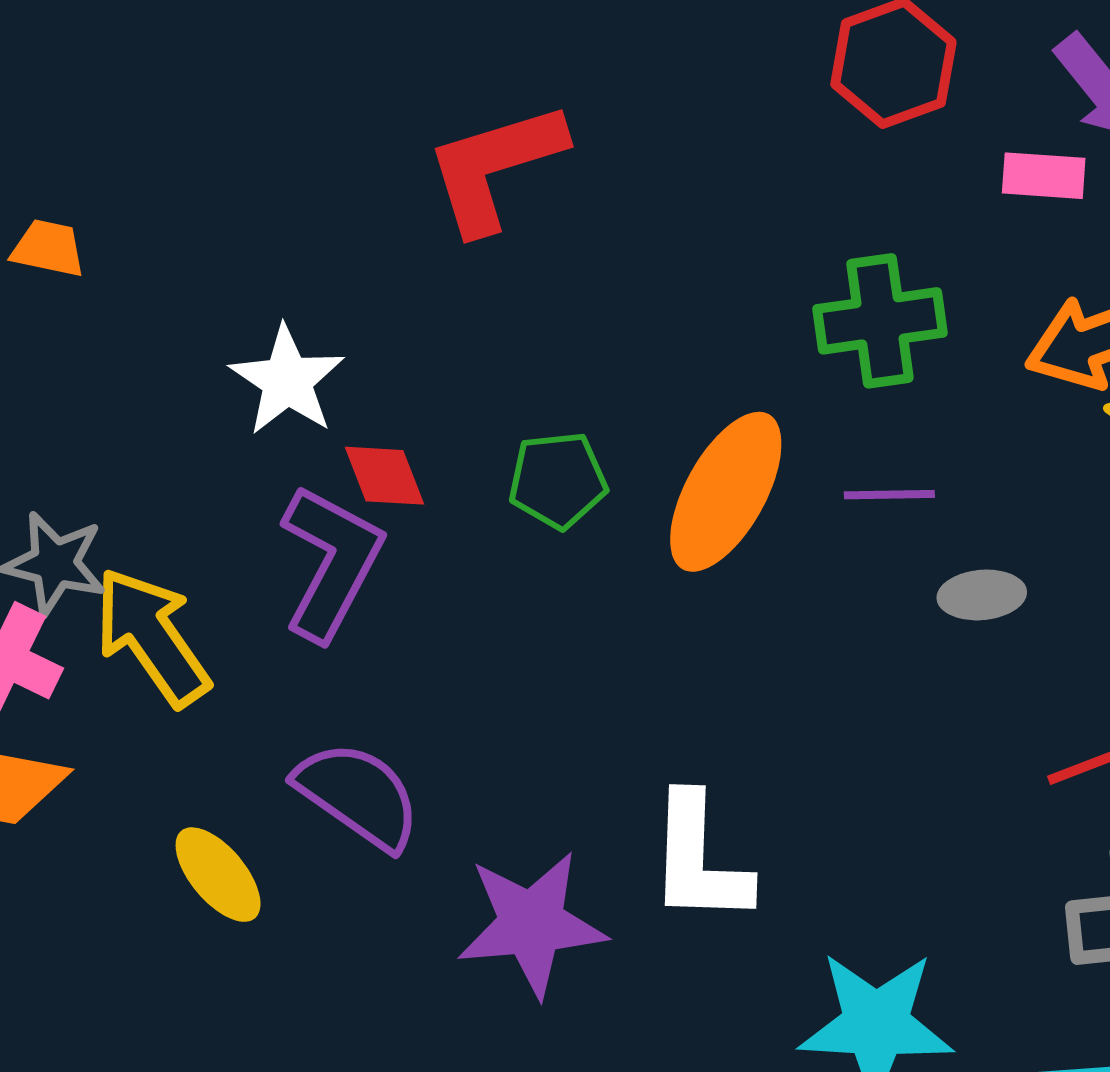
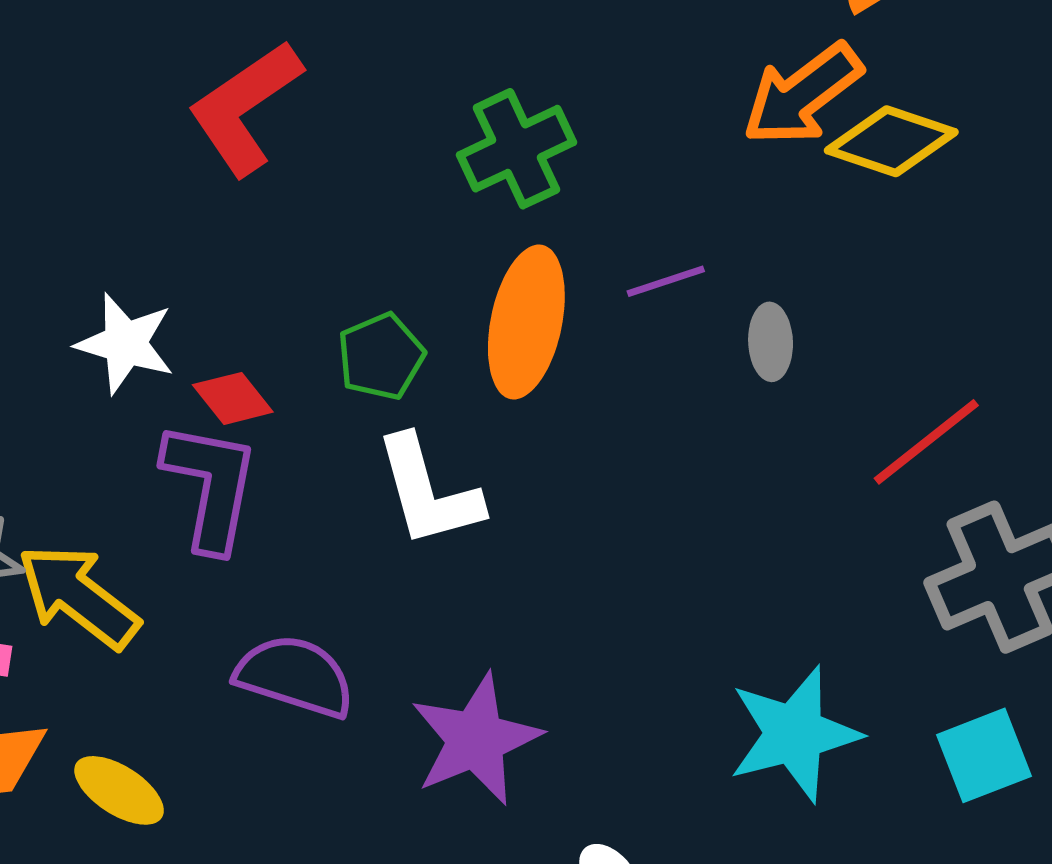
green cross: (880, 321) -> (517, 149), moved
gray ellipse: (982, 595) -> (771, 342), turned -70
white L-shape: (699, 859) -> (428, 492), moved
yellow ellipse: (218, 875) -> (119, 790), moved

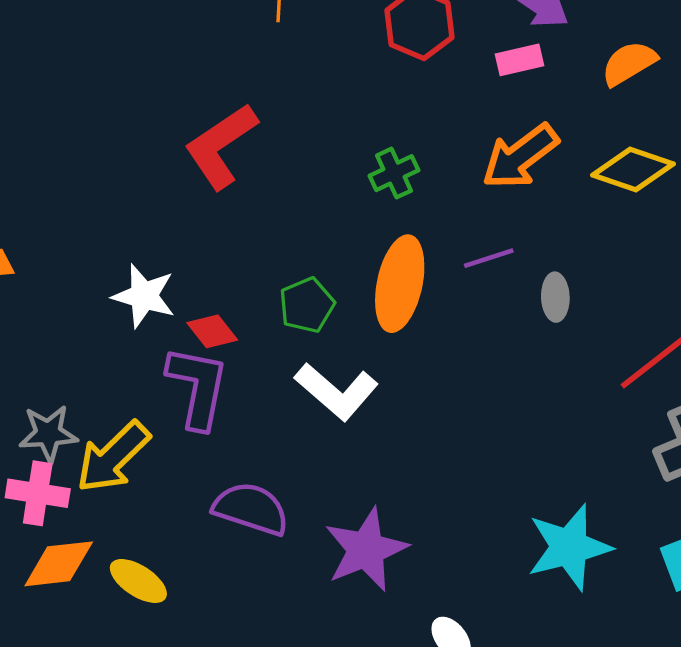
orange arrow: (802, 94) -> (520, 156), moved
green cross: (517, 149) -> (394, 173), size x0.7
white L-shape: (428, 492) -> (337, 391), turned -34
yellow arrow: (78, 596) -> (113, 457), turned -82

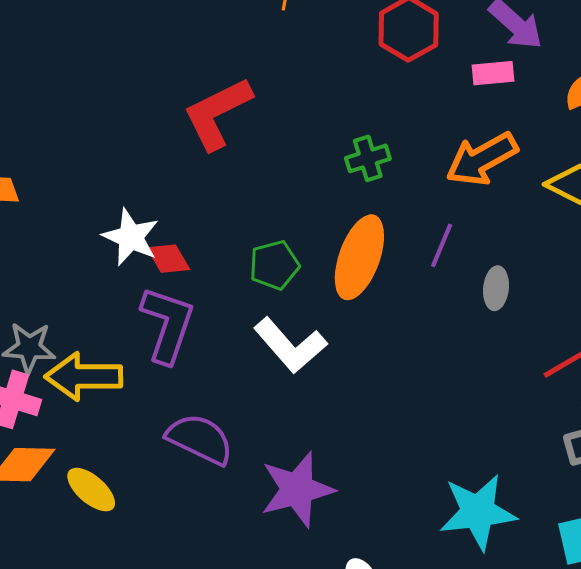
purple line: (489, 258) -> (442, 245), turned -57
red diamond: (212, 331) -> (168, 259), moved
yellow arrow: (113, 457) -> (84, 376), turned 36

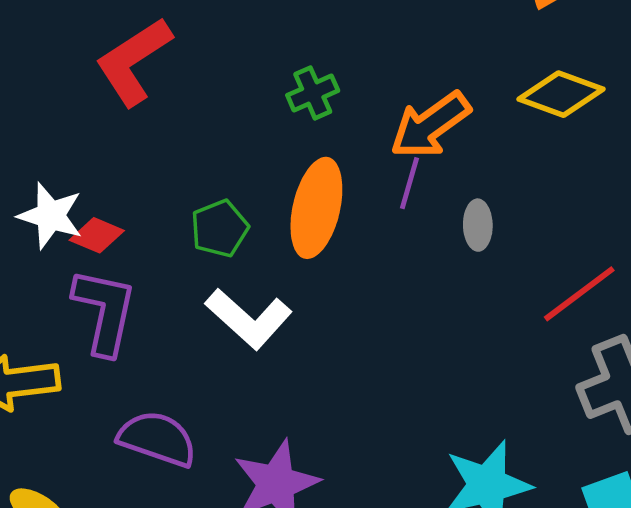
orange arrow: (482, 159) -> (430, 125), moved
red diamond: (168, 259) -> (97, 235), turned -30

